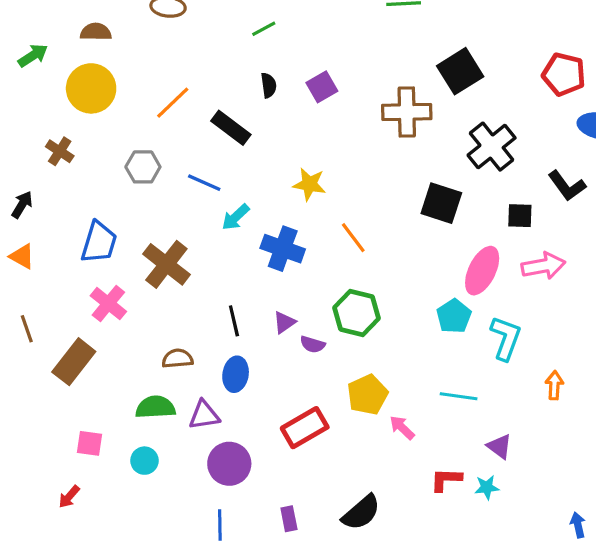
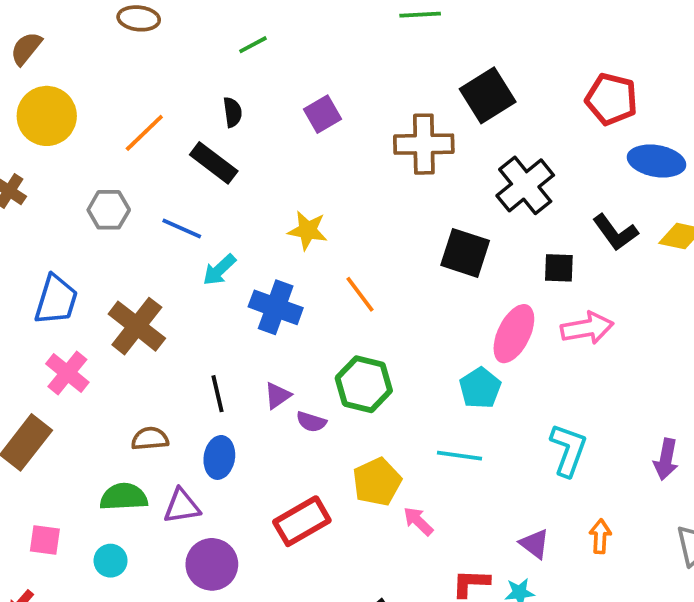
brown semicircle: (96, 32) -> (26, 48), moved, turned -52
black semicircle: (269, 85) -> (232, 112), moved
cyan L-shape: (506, 338) -> (568, 450), moved
orange arrow: (554, 385) -> (600, 536), moved
cyan line: (459, 396) -> (459, 456), moved

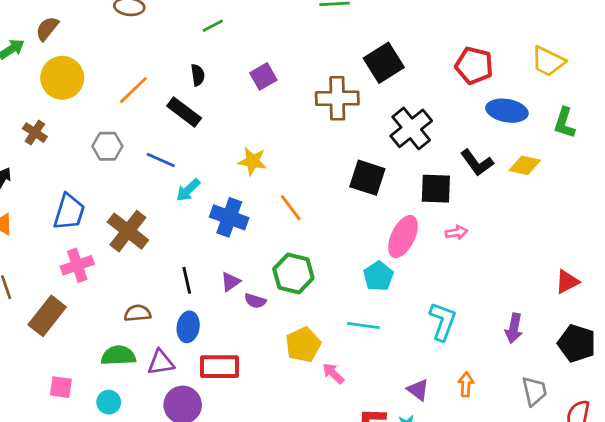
black square: (559, 268) -> (436, 189), size x1.4
pink arrow: (587, 328) -> (456, 232), size x0.6
pink cross: (67, 373) -> (77, 265), turned 32
red rectangle: (302, 521) -> (220, 367), moved, turned 30

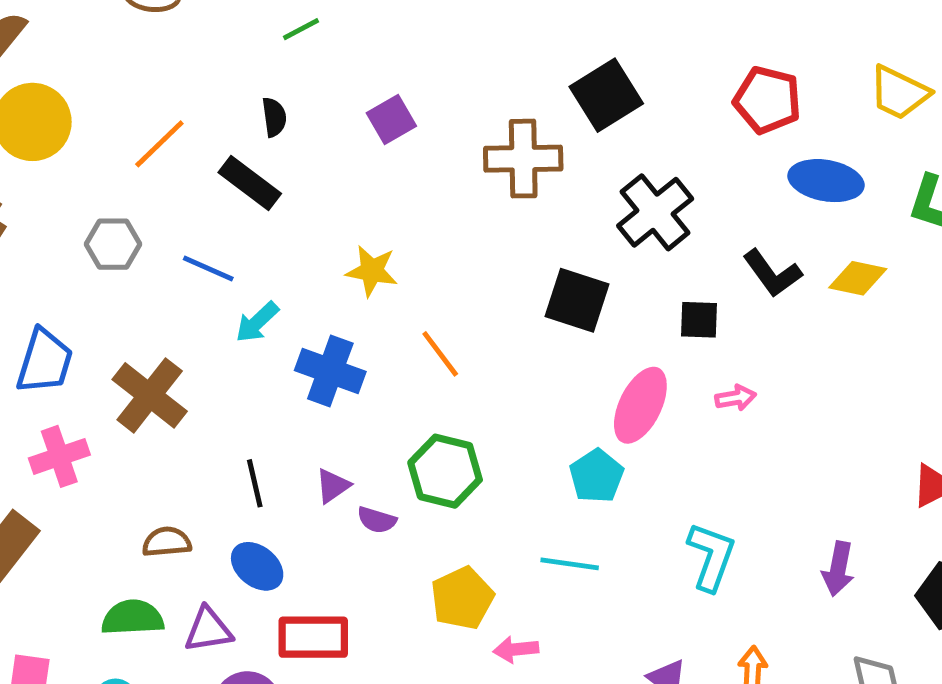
black square: (436, 189) -> (699, 320), size x0.7
blue ellipse: (188, 327) -> (257, 566), turned -60
pink arrow: (333, 373) -> (516, 649), turned -50

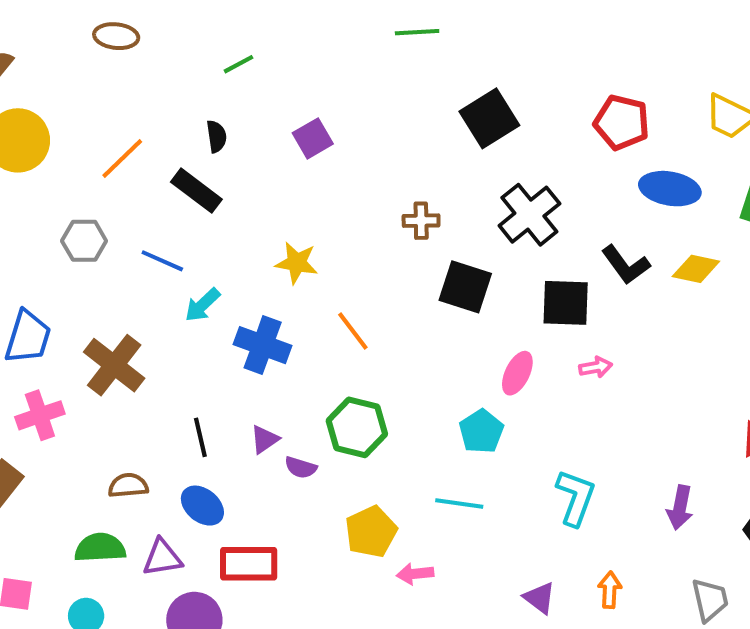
brown cross: (523, 159) -> (421, 221), moved, size x0.6
black square: (699, 320) -> (566, 303), size x1.5
pink ellipse: (640, 405) -> (517, 373), size x0.7

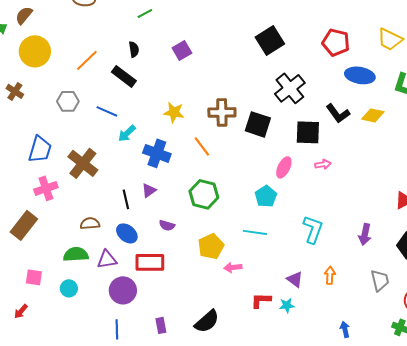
brown cross: (421, 221) -> (222, 112), moved, size x1.5
purple triangle: (265, 439) -> (149, 190), moved
purple semicircle: (301, 467) -> (167, 225), moved

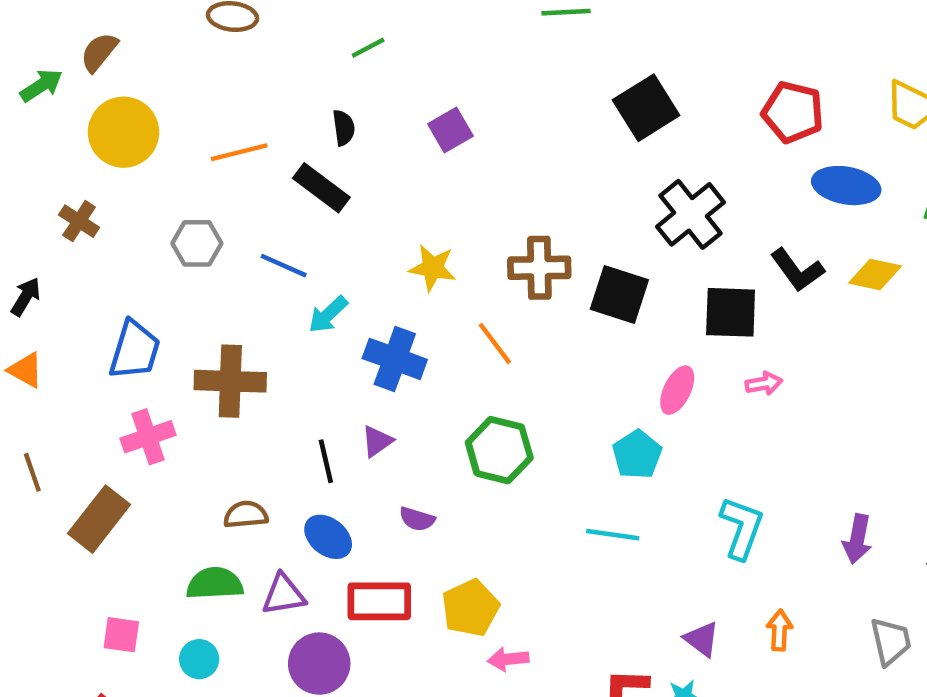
orange line: (87, 60) -> (239, 152), turned 30
brown cross: (83, 163) -> (230, 381), turned -36
yellow pentagon: (211, 246) -> (470, 608), moved
pink arrow: (233, 267) -> (508, 659), moved

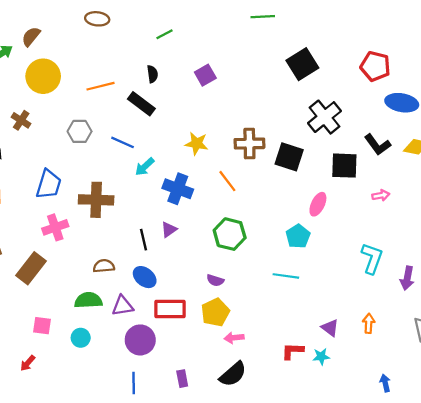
pink arrow: (764, 383) -> (381, 195), moved
purple semicircle: (417, 519) -> (215, 280), moved
cyan L-shape: (742, 528) -> (372, 258), moved

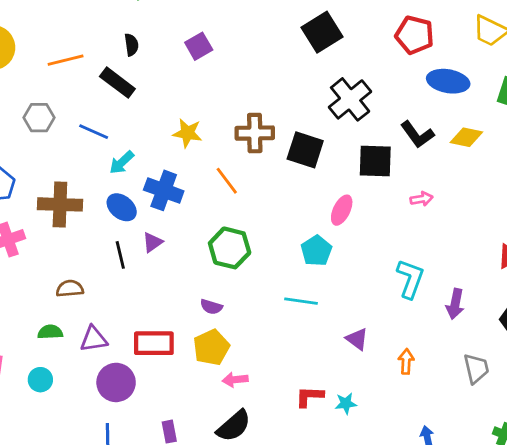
blue ellipse: (145, 277) -> (122, 207), moved
green semicircle: (88, 300) -> (50, 332), size x0.7
purple triangle: (330, 328) -> (357, 339), moved

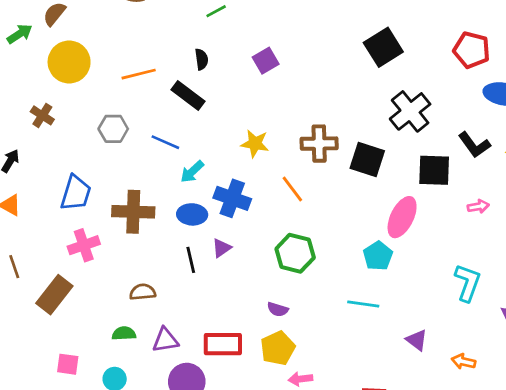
blue ellipse: (122, 207) -> (192, 214), turned -36
pink ellipse: (342, 210) -> (402, 217), size x1.4
orange arrow: (406, 361) -> (464, 362), turned -80

